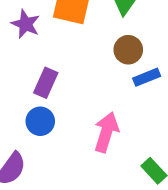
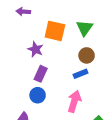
purple star: (26, 24) -> (36, 49), moved
blue rectangle: (147, 77) -> (80, 74), moved

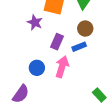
purple rectangle: (41, 74) -> (57, 42), moved
pink arrow: (74, 101) -> (62, 67), moved

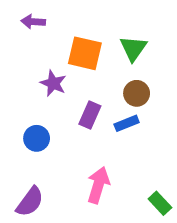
pink arrow: (62, 67) -> (98, 185), moved
blue circle: (37, 68) -> (37, 138), moved

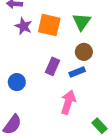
purple star: (53, 83) -> (23, 26), moved
pink arrow: (98, 185) -> (68, 102), moved

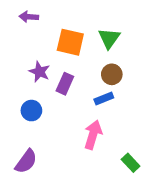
purple star: (23, 26) -> (39, 72), moved
purple rectangle: (53, 66) -> (65, 84), moved

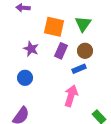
purple rectangle: (65, 84) -> (61, 51), moved

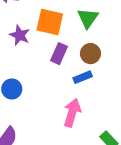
purple star: (31, 49) -> (20, 35), moved

